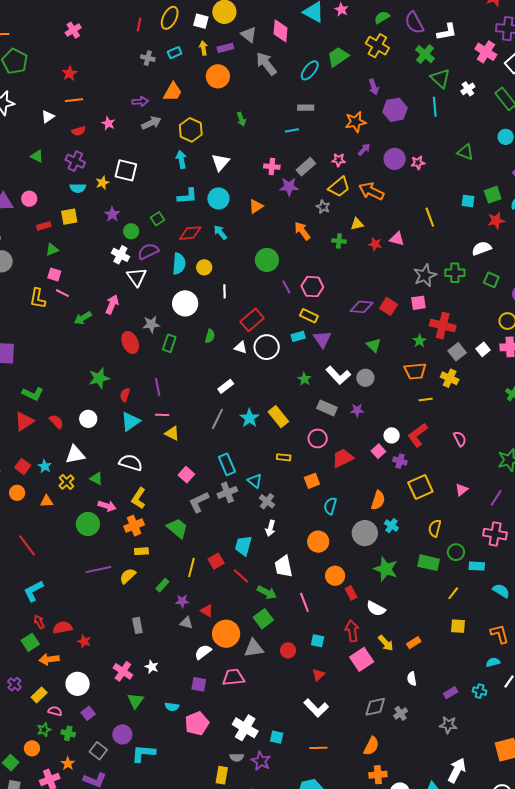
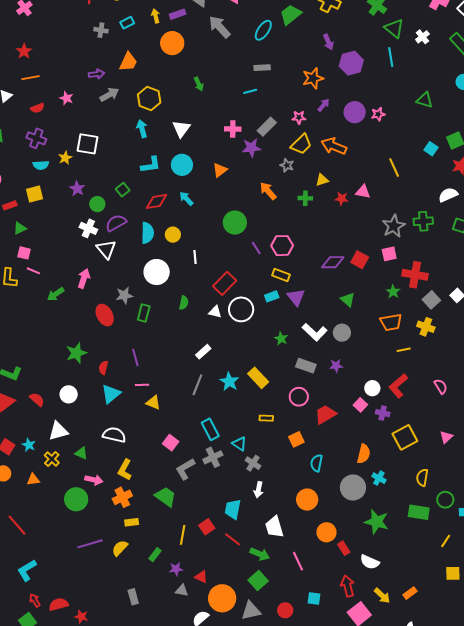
cyan square: (468, 201) -> (431, 149), turned 32

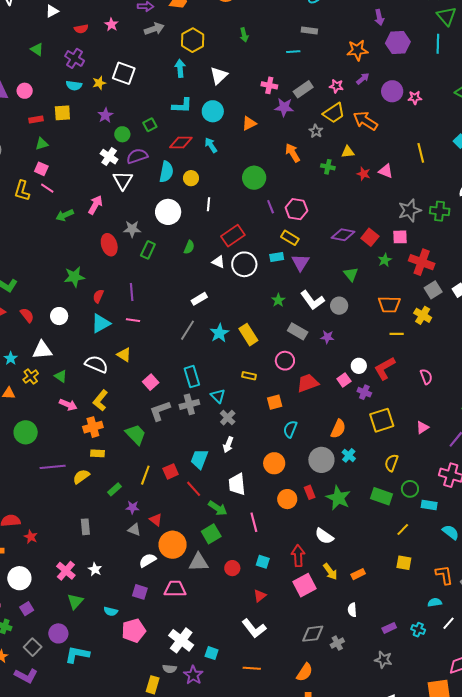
green star: (393, 292) -> (385, 260), moved
yellow triangle: (153, 403) -> (124, 355), moved
green circle: (76, 499) -> (26, 432), moved
red rectangle: (344, 548) -> (310, 492), moved

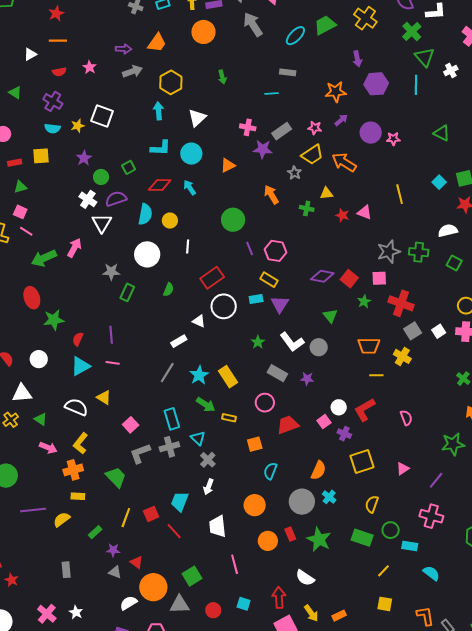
green arrow: (65, 215) -> (44, 258), size x1.4
red ellipse: (109, 245) -> (32, 298), moved
white triangle: (218, 262) -> (199, 321), moved
green arrow: (218, 508) -> (206, 405), moved

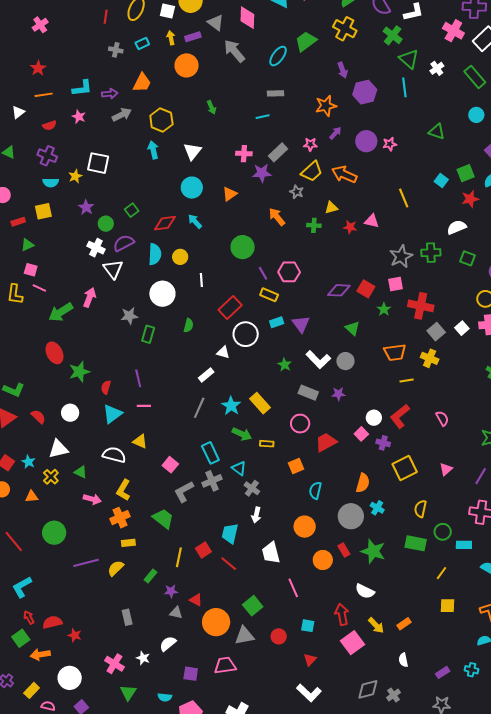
cyan L-shape: (161, 148) -> (82, 88), moved
yellow rectangle: (269, 280) -> (269, 295), moved
white semicircle: (129, 603) -> (168, 644), moved

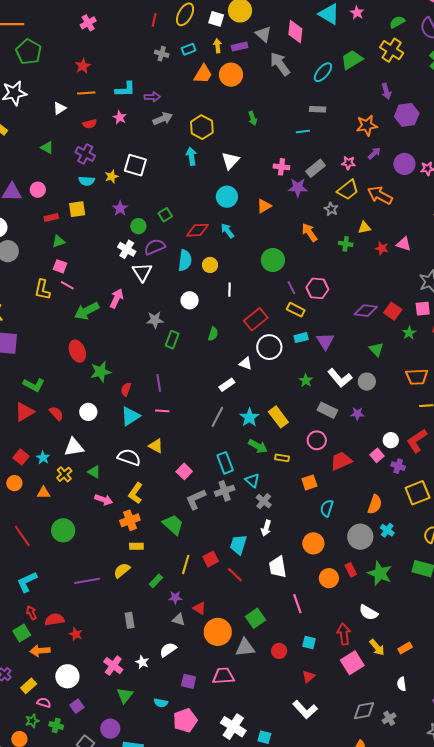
orange trapezoid: (142, 83) -> (203, 74), moved
white circle: (162, 294) -> (190, 300), size x0.7
purple line: (86, 563) -> (87, 581), moved

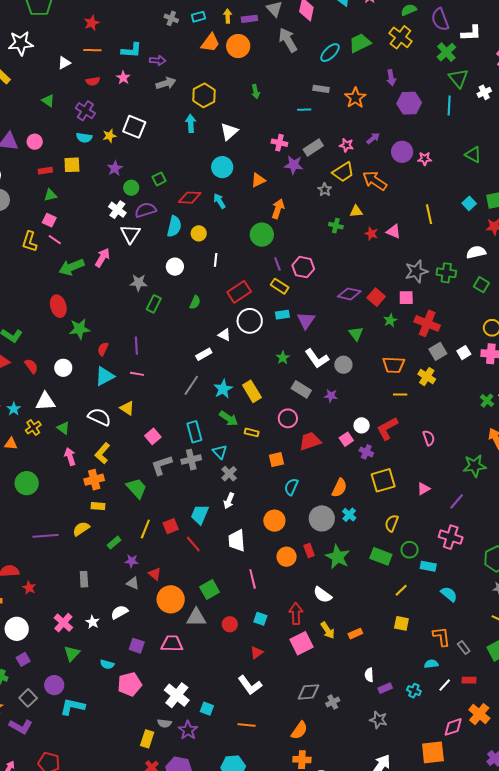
orange star: (367, 126) -> (355, 98), moved, turned -30
orange arrow: (309, 232) -> (278, 209), moved, turned 48
pink arrow: (104, 500) -> (70, 457), turned -132
white semicircle: (402, 684) -> (369, 675), moved

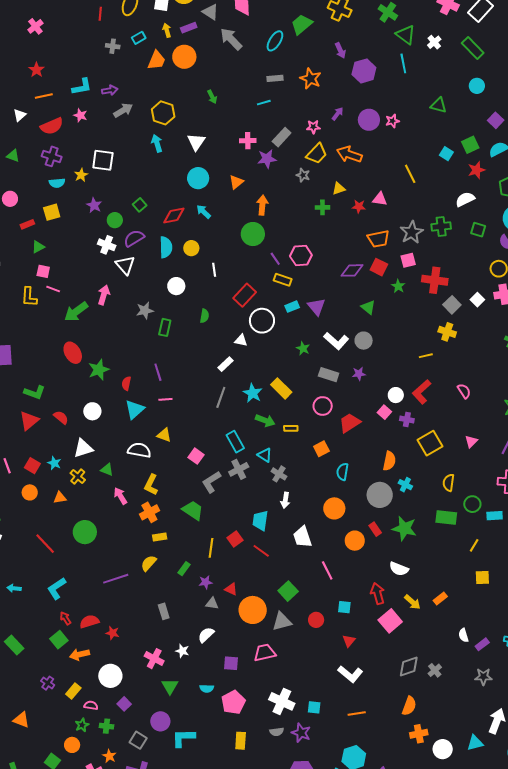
red semicircle: (93, 81) -> (52, 126), size x1.6
orange trapezoid: (394, 365) -> (378, 239), moved
yellow rectangle: (147, 739) -> (241, 741), moved

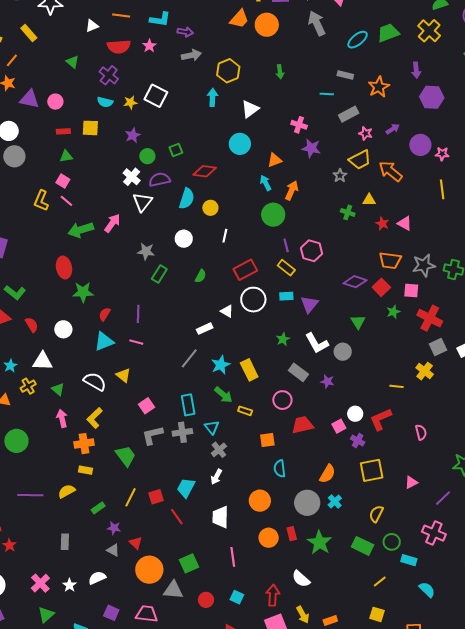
gray rectangle: (282, 137) -> (349, 114), moved
yellow line: (410, 174) -> (442, 189), moved
cyan arrow: (204, 212) -> (266, 183), moved
cyan semicircle: (342, 472) -> (280, 469), turned -36

